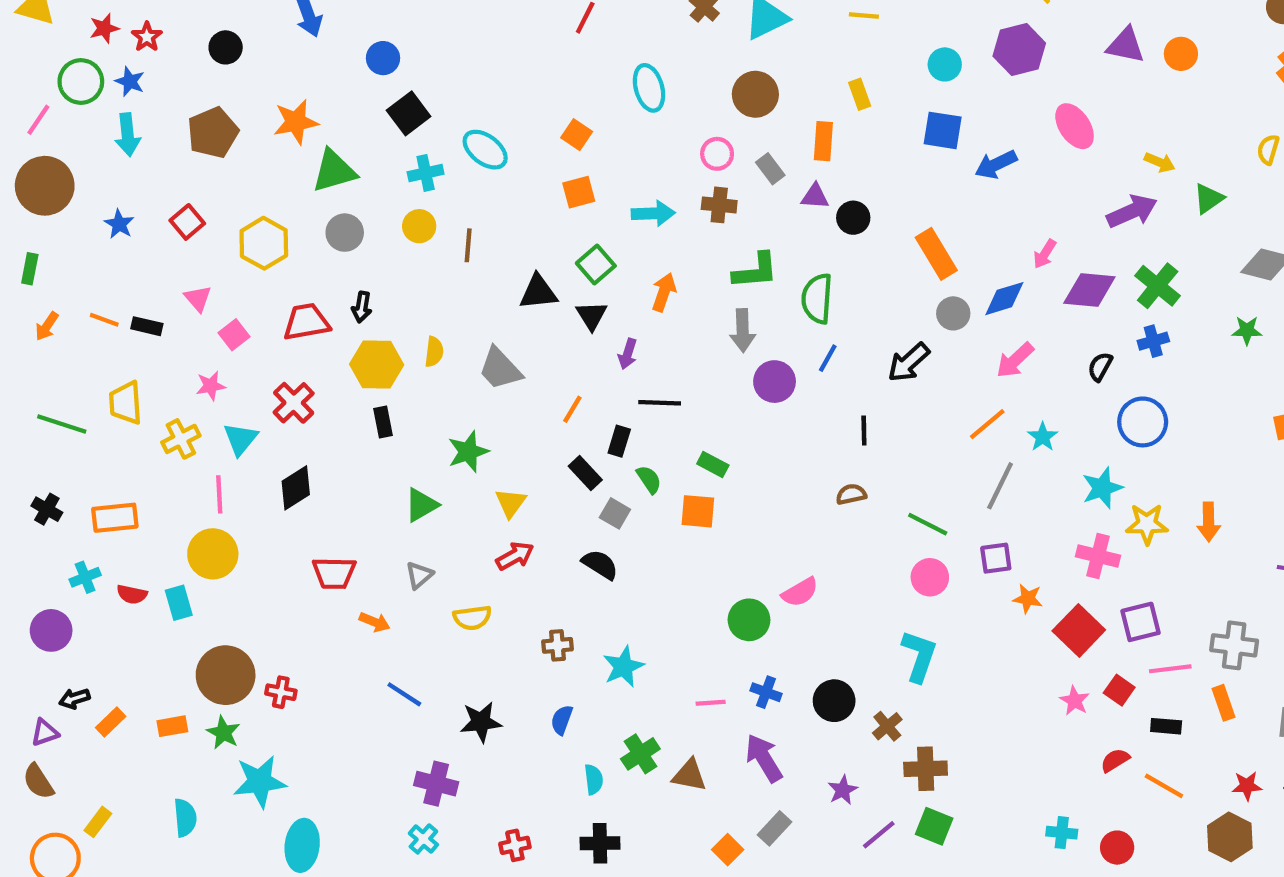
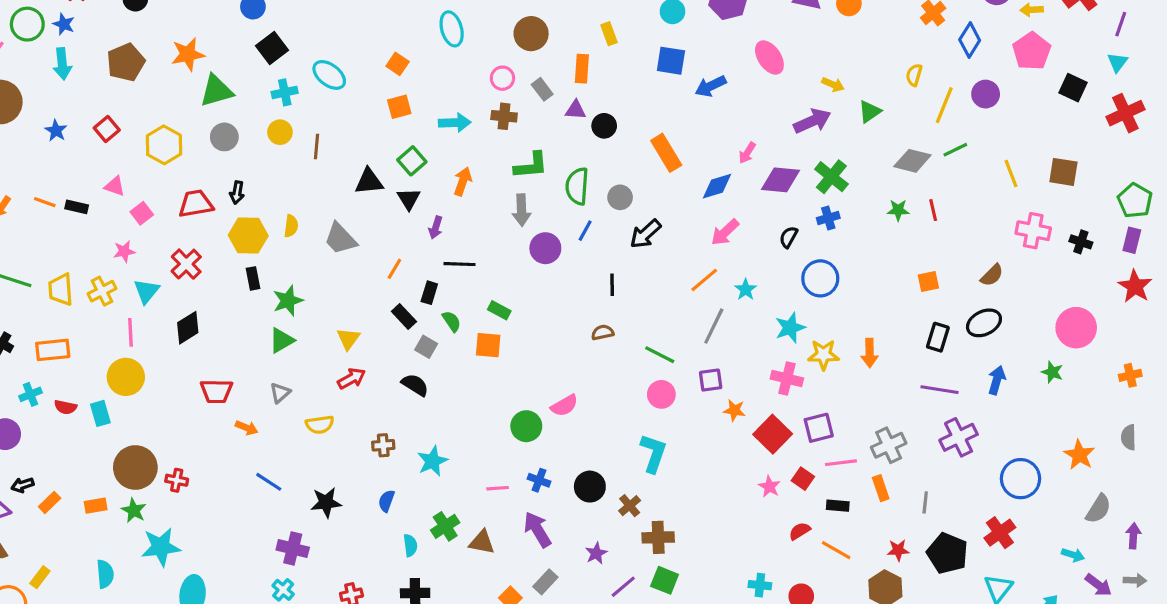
pink triangle: (198, 299) -> (115, 186), turned -30
gray circle: (953, 313) -> (620, 197), moved
yellow trapezoid: (126, 403) -> (61, 290), moved
green star: (468, 452) -> (288, 301), moved
gray cross: (1234, 645) -> (889, 445), turned -32

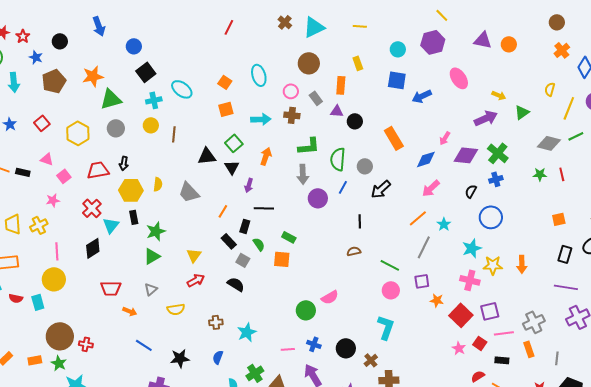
blue star: (64, 24) -> (36, 57), moved
cyan ellipse: (452, 29) -> (259, 75), moved
cyan triangle: (146, 291) -> (111, 225), moved

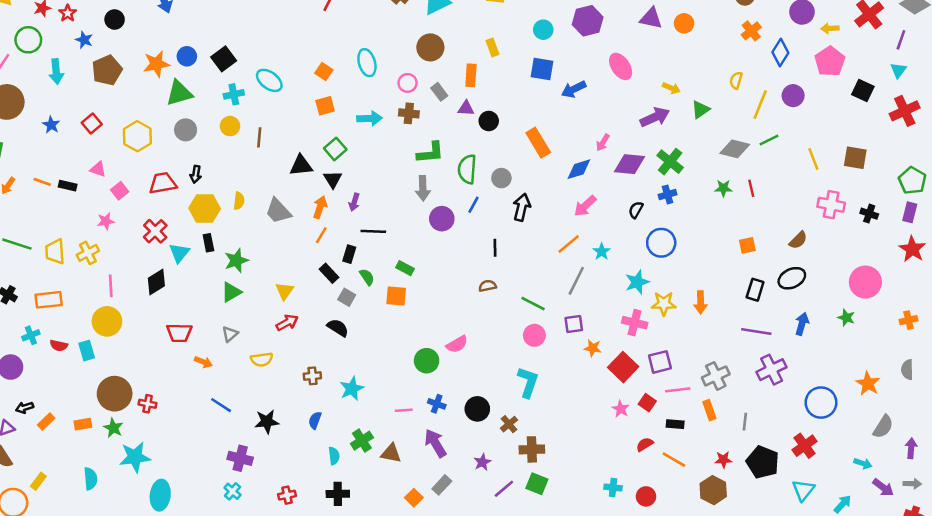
blue circle: (134, 46) -> (187, 56), moved
orange arrow: (266, 156) -> (320, 207), moved
black arrow: (381, 189) -> (522, 207), turned 145

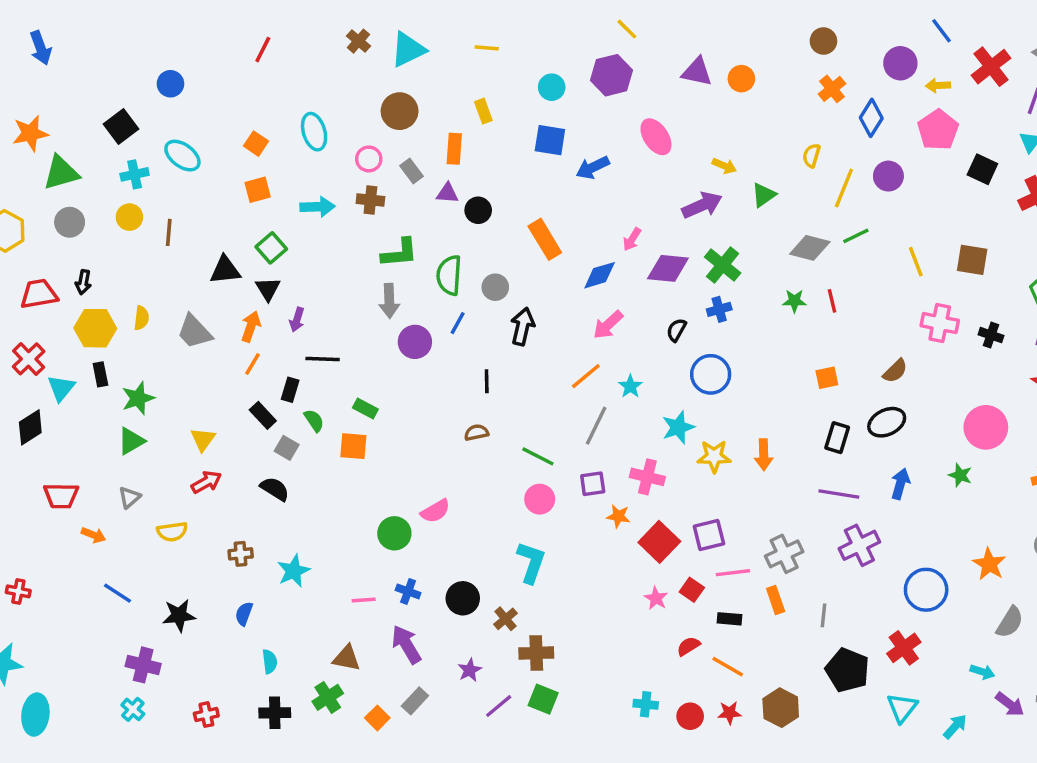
blue circle: (187, 56) -> (170, 84), moved
pink cross: (635, 323) -> (647, 477), moved
green cross: (362, 441) -> (328, 697), moved
red star: (723, 460) -> (729, 713), moved

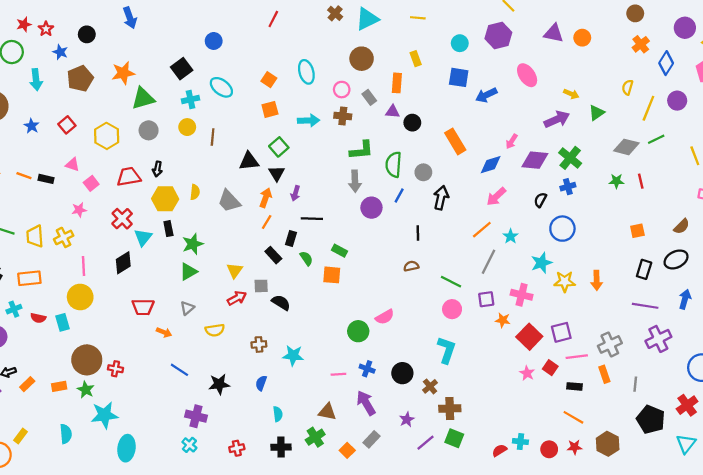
gray square: (287, 448) -> (261, 286), moved, turned -32
cyan star: (294, 571) -> (293, 355), turned 30
red semicircle: (688, 646) -> (499, 450), moved

